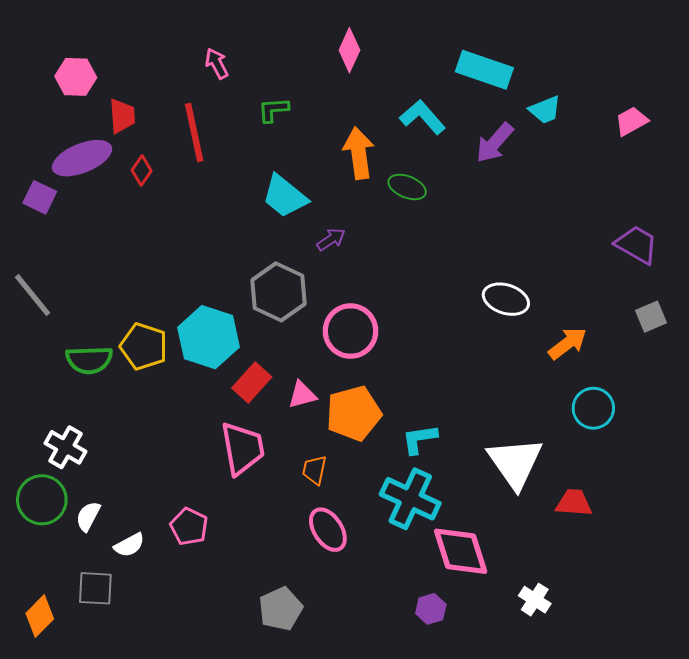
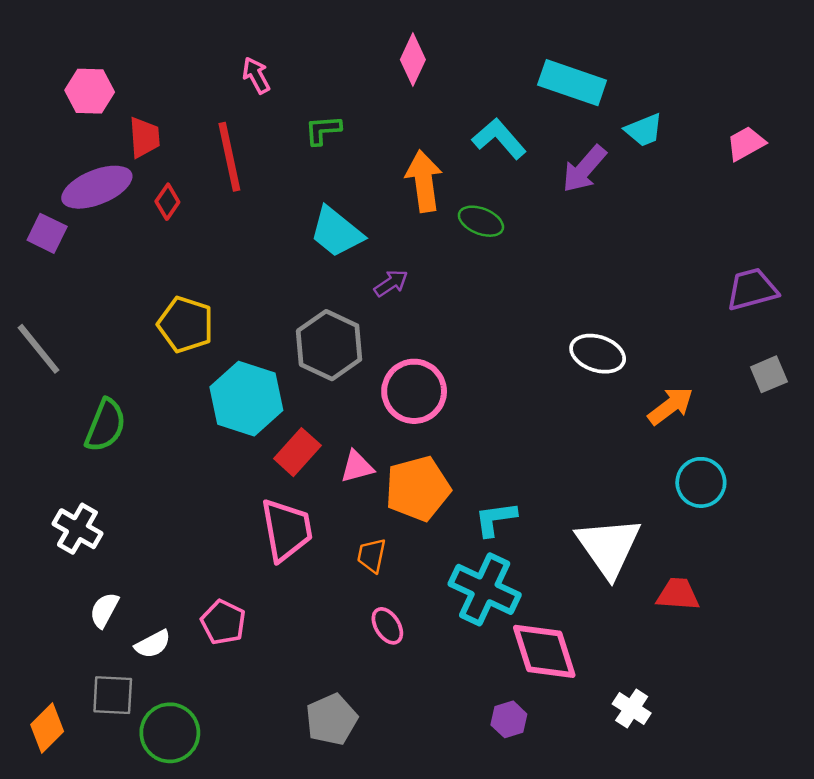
purple trapezoid: (637, 245) -> (752, 289), turned -45
yellow pentagon: (144, 346) -> (186, 324), moved
green semicircle: (89, 360) -> (105, 425), turned -66
green circle: (42, 500) -> (170, 733), moved
pink ellipse: (328, 530) -> (387, 626), size x0.7

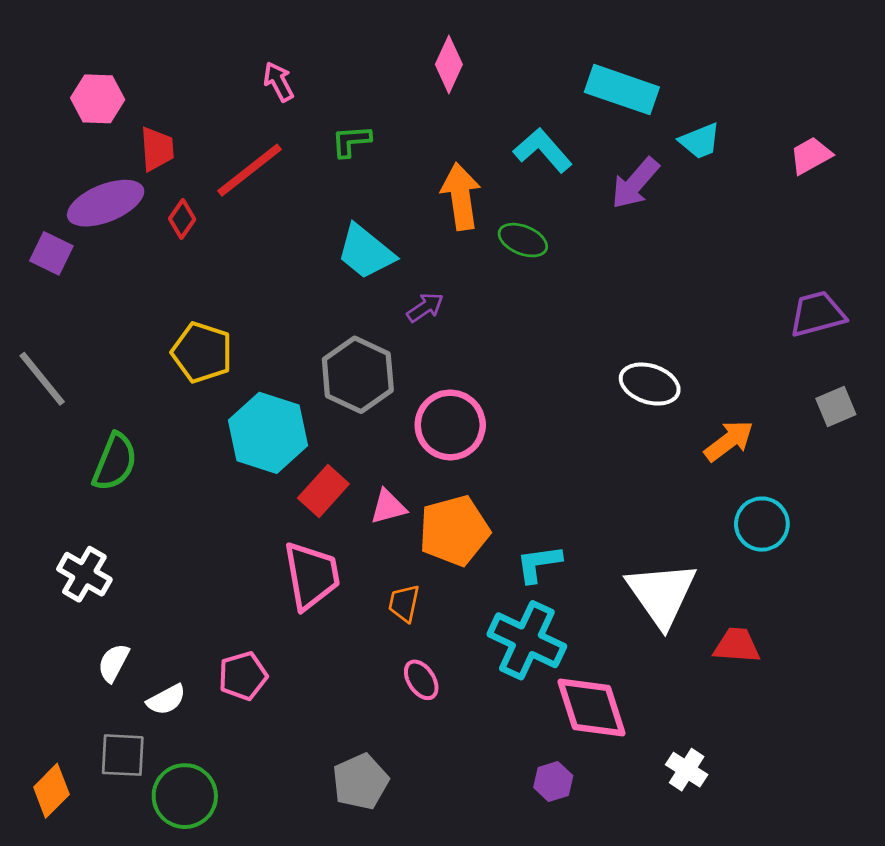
red line: (229, 157) -> (249, 170), turned 64
pink pentagon: (223, 622) -> (243, 676), turned 30

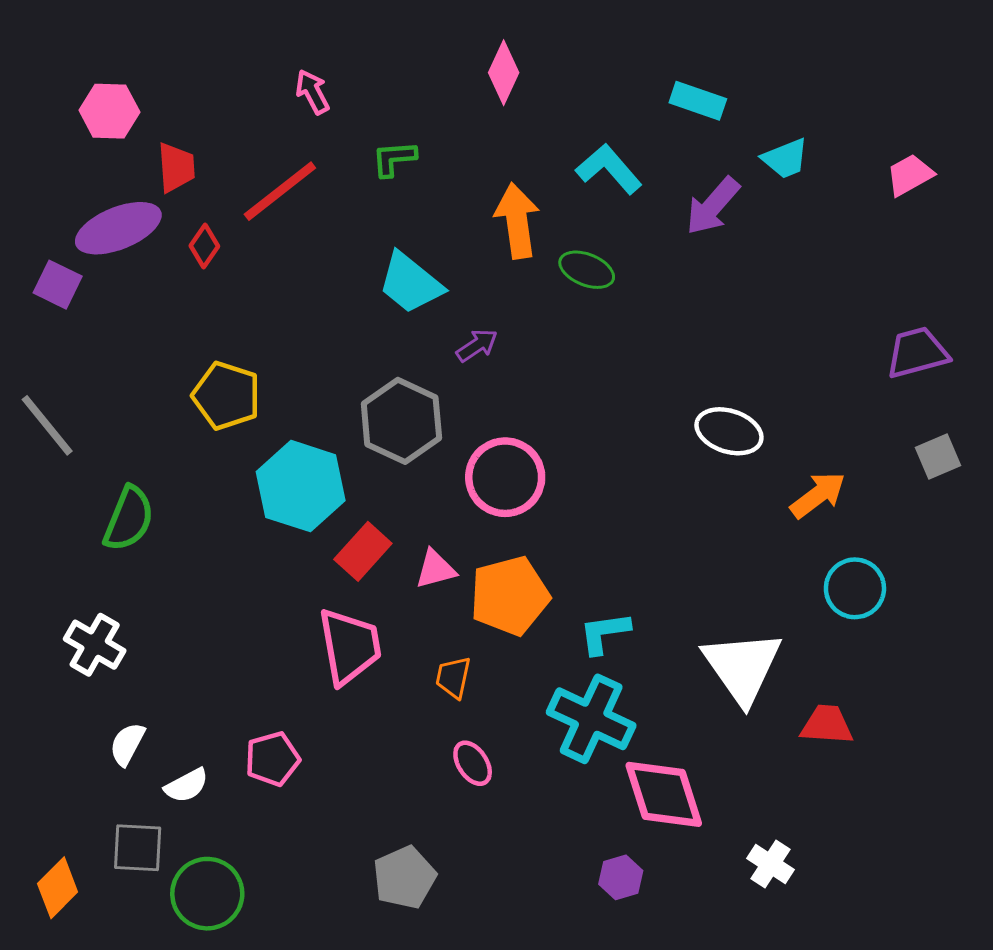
cyan rectangle: (622, 90) -> (698, 101), size x0.7

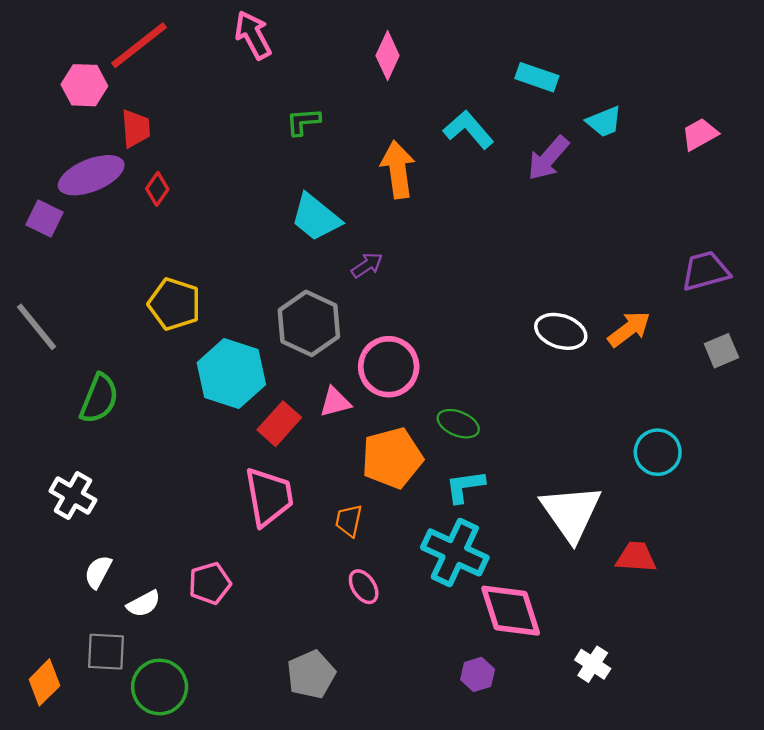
pink arrow: (312, 92) -> (253, 35), moved, size x1.4
red line: (280, 191) -> (139, 45), moved
green ellipse: (587, 270) -> (458, 424), moved
orange arrow: (818, 495) -> (629, 329), moved
pink triangle: (436, 569) -> (335, 402), moved

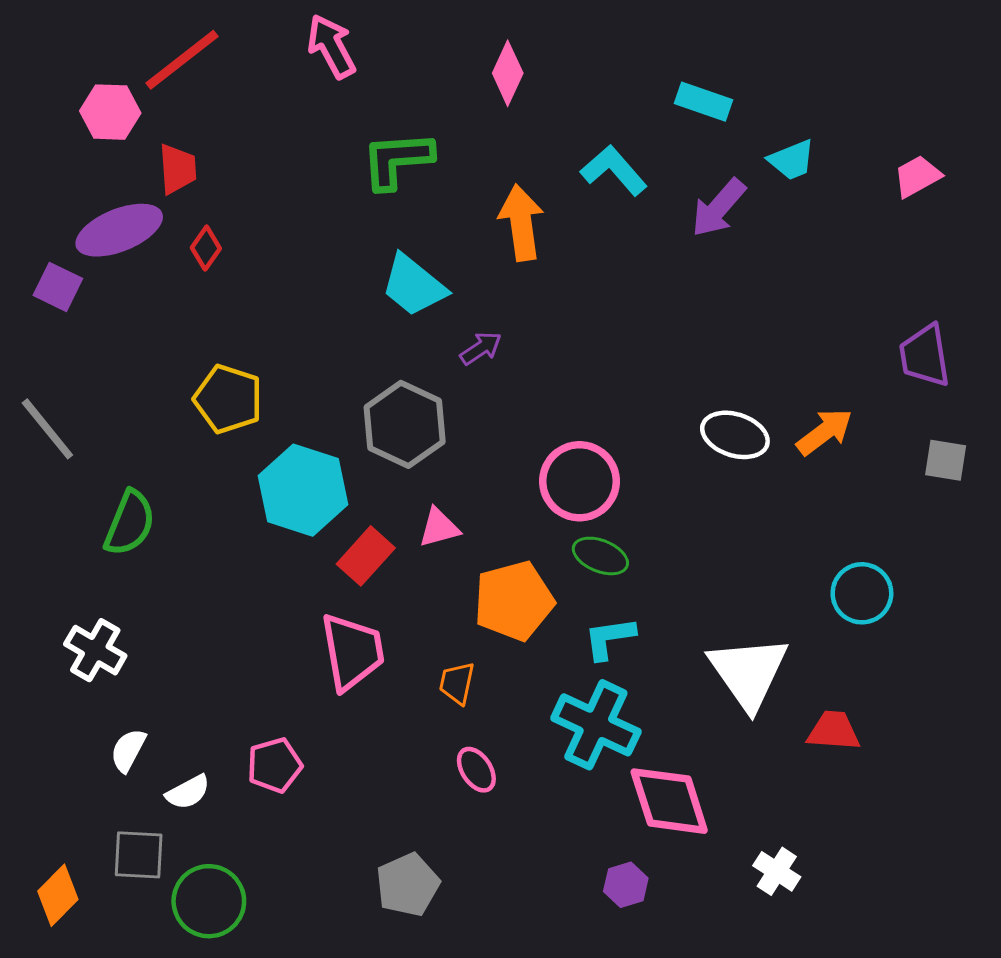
green L-shape: (303, 122) -> (397, 160), size x1.6
purple trapezoid: (706, 271) -> (925, 356), turned -84
gray square: (721, 351) -> (946, 460), turned 32
pink circle: (389, 367) -> (579, 481), moved

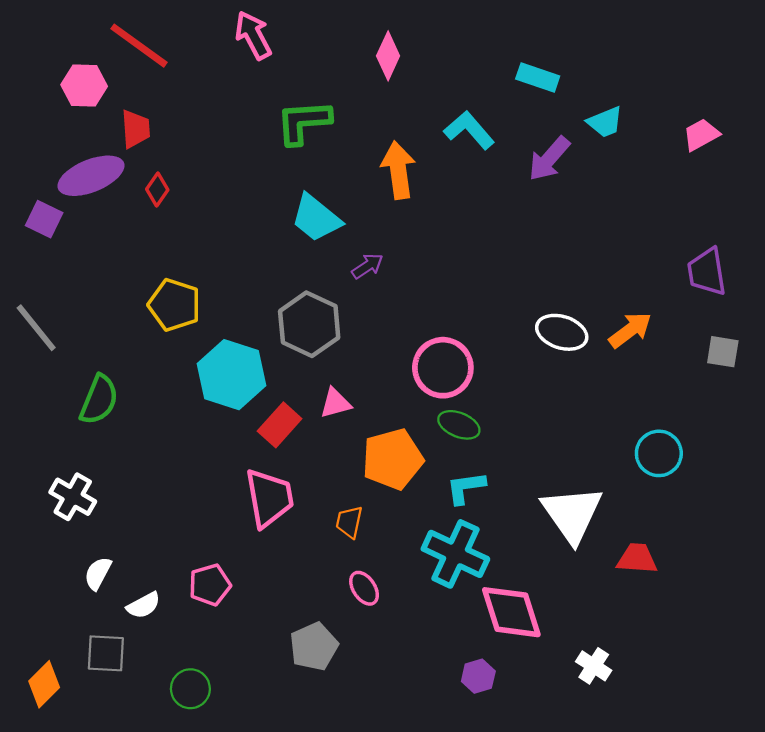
red line: (182, 60) -> (139, 46), turned 74
gray pentagon: (408, 885) -> (314, 646), moved
green circle: (209, 901) -> (190, 689), moved, size x0.7

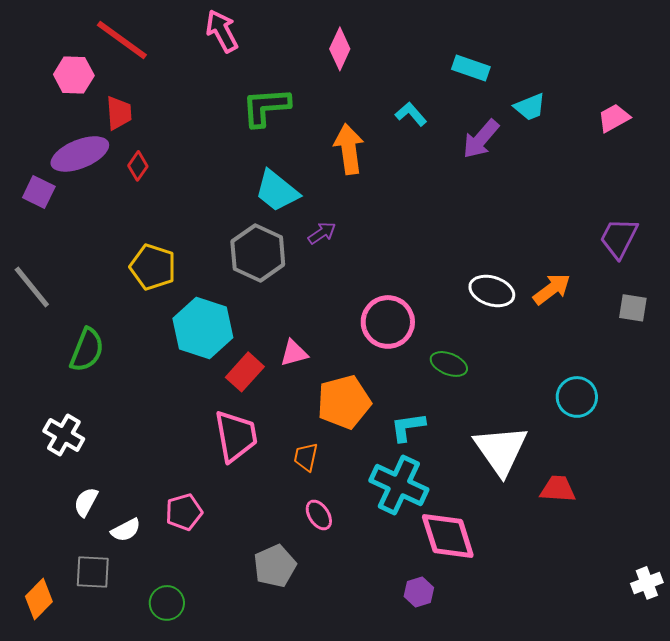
cyan L-shape: (469, 130) -> (411, 114), size x0.7
purple trapezoid: (707, 272) -> (619, 238), turned 36
gray hexagon: (309, 324) -> (258, 253), moved
green ellipse: (459, 425) -> (449, 364), moved
white cross: (594, 666) -> (647, 583), moved, turned 36

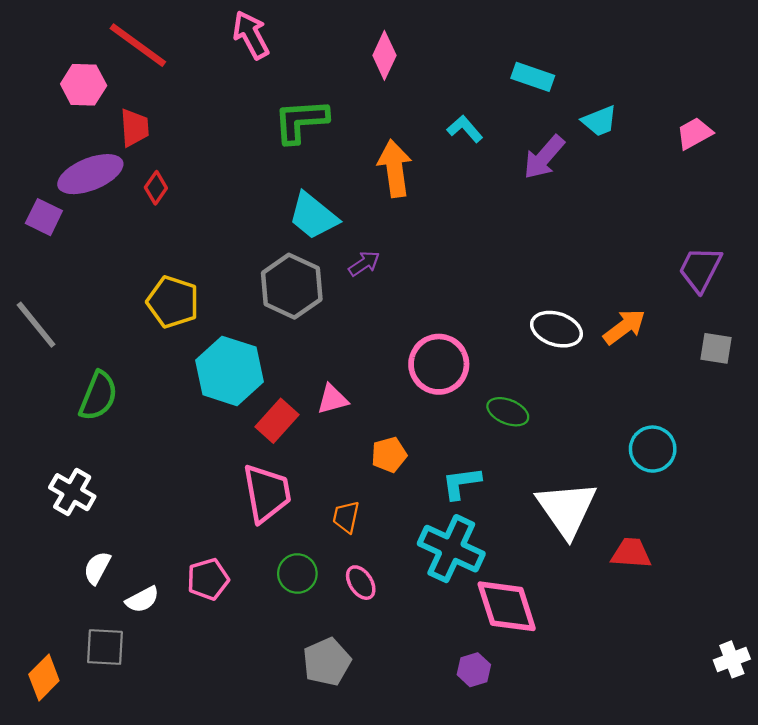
orange pentagon: (344, 402) -> (389, 455), size x0.6
gray pentagon: (275, 566) -> (327, 662), moved
green circle: (167, 603) -> (297, 573), moved

